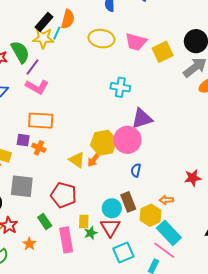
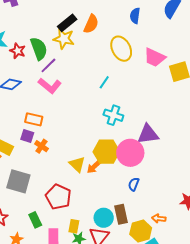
cyan line: (57, 33) -> (104, 82), moved
yellow ellipse: (101, 39) -> (121, 49), turned 45
cyan cross: (120, 87) -> (113, 115), moved
orange rectangle: (41, 121) -> (34, 119), moved, size x0.7

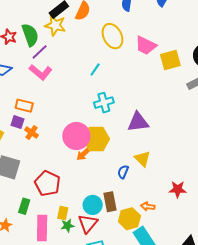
cyan cross: (113, 115) -> (104, 103), turned -36
pink circle: (130, 153) -> (76, 136), moved
yellow triangle: (77, 164) -> (142, 159), moved
green rectangle: (35, 220) -> (24, 206), turned 42

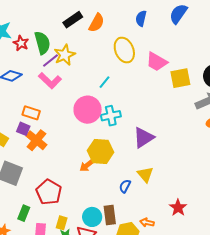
yellow star: (55, 25) -> (65, 55), moved, turned 30
purple triangle: (138, 122) -> (144, 138), turned -30
orange cross: (32, 133) -> (36, 140), size x1.5
pink circle: (76, 136) -> (88, 110), moved
red star: (178, 189) -> (178, 208), turned 30

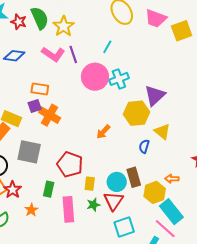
purple line: (50, 60) -> (73, 54), moved, turned -60
purple square: (23, 129) -> (35, 106), turned -32
yellow hexagon: (101, 151) -> (137, 113), moved
yellow rectangle: (62, 223) -> (90, 184), moved

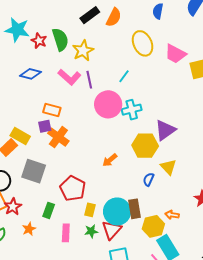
cyan circle: (117, 182) -> (117, 212), size x1.4
pink rectangle: (68, 209) -> (66, 233), size x0.7

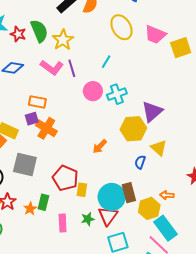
pink circle: (108, 104) -> (93, 91), size x0.7
yellow rectangle: (90, 210) -> (82, 190), moved
orange star: (29, 229) -> (30, 209), moved

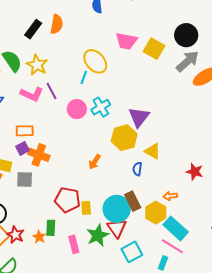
yellow ellipse: (121, 27) -> (95, 61), moved
yellow square: (181, 48) -> (154, 49), turned -30
gray square: (25, 164) -> (25, 179), moved, size x0.7
green star: (88, 219) -> (98, 235), size x1.6

